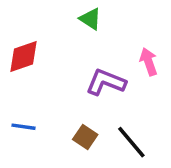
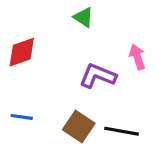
brown square: (85, 137) -> (79, 126), size x1.4
black line: (131, 142) -> (121, 131), turned -40

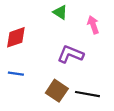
pink arrow: (137, 57) -> (93, 25), moved
blue line: (22, 117) -> (16, 74), moved

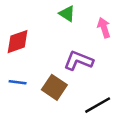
brown square: (57, 91) -> (54, 87), moved
black line: (87, 94) -> (98, 105), turned -40

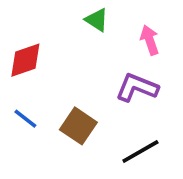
purple L-shape: (79, 61) -> (137, 88), moved
blue line: (18, 82) -> (25, 119), turned 30

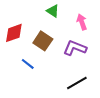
blue line: (25, 119) -> (28, 64), moved
brown square: (78, 126) -> (43, 41), moved

